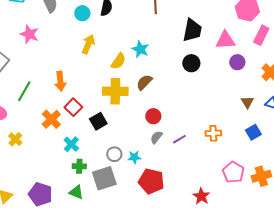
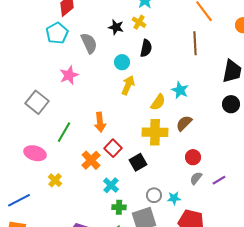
cyan circle: (82, 13) -> (122, 62), moved
pink star: (29, 34) -> (69, 75), turned 30

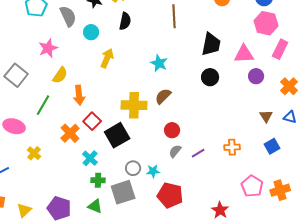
cyan circle: (122, 62) -> (91, 32), moved
yellow semicircle: (158, 102) -> (60, 75), moved
black square: (138, 162) -> (117, 135), size x1.4

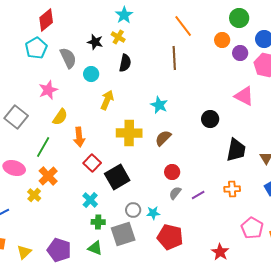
black trapezoid: (211, 44) -> (236, 150), moved
pink triangle: (244, 54) -> (244, 96), turned 30
purple circle: (256, 76) -> (240, 53), moved
yellow cross: (134, 105) -> (129, 133), moved
orange cross: (70, 133) -> (48, 176), moved

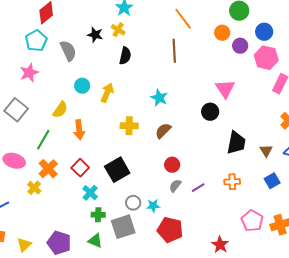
cyan circle: (91, 74) -> (82, 86), moved
pink star: (48, 90) -> (29, 73), moved
pink triangle: (244, 96) -> (225, 89), moved, turned 30
yellow cross: (129, 133) -> (129, 126), size x0.7
red square: (92, 163) -> (80, 168), moved

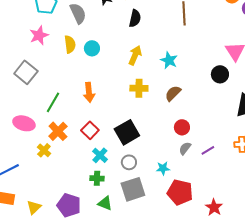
yellow arrow: (107, 93) -> (135, 55), moved
yellow semicircle: (60, 110) -> (70, 44), moved, turned -42
gray circle: (133, 203) -> (129, 162), moved
green cross: (98, 215) -> (97, 178), moved
red star: (220, 245) -> (214, 207), moved

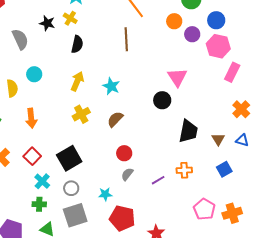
yellow semicircle: (70, 44) -> (12, 88), moved
yellow cross: (139, 88) -> (81, 114), turned -30
purple line: (208, 150) -> (158, 180), moved

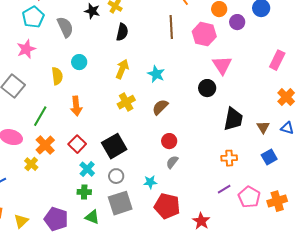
pink hexagon: (218, 46) -> (204, 34), moved
purple line: (158, 180) -> (224, 189), moved

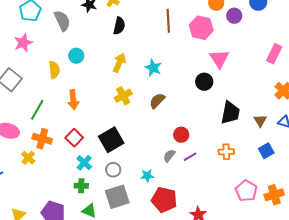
red circle: (169, 141) -> (181, 135), moved
orange cross: (45, 145) -> (42, 139), turned -30
purple line: (224, 189) -> (190, 157), moved

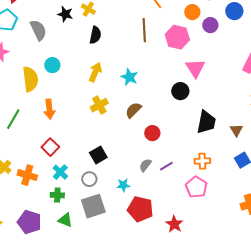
yellow semicircle: (54, 70) -> (30, 79), size x1.4
red circle: (181, 135) -> (152, 133), moved
orange cross: (42, 139) -> (27, 175), moved
black square: (111, 140) -> (98, 155), moved, size x0.7
pink pentagon: (246, 191) -> (196, 187), moved

